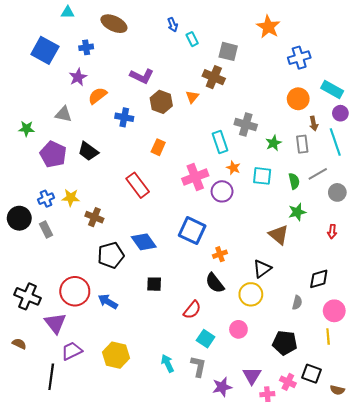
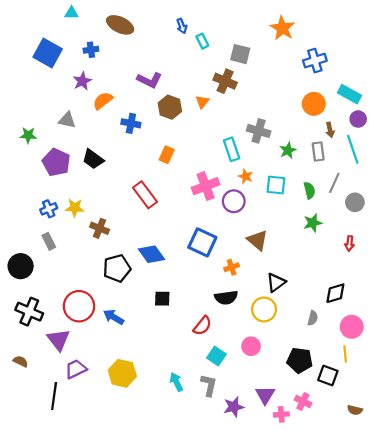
gray line: (318, 174) -> (334, 183), turned -36
black circle: (19, 218) -> (21, 266), moved
brown triangle: (279, 235) -> (258, 240), moved
black semicircle: (215, 283) -> (226, 298), turned -60
black square: (312, 374) -> (328, 375), moved

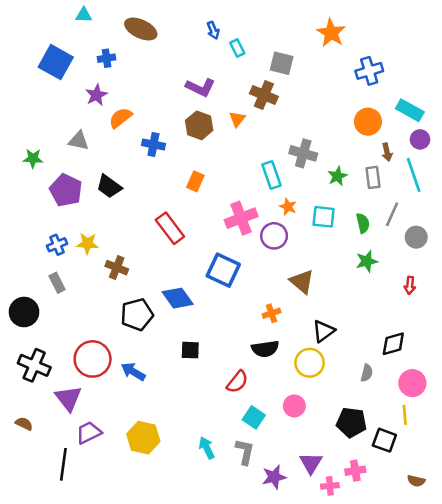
purple L-shape: (149, 80) -> (200, 87), moved
blue square: (202, 242) -> (223, 270), moved
pink cross: (303, 401) -> (355, 471), turned -35

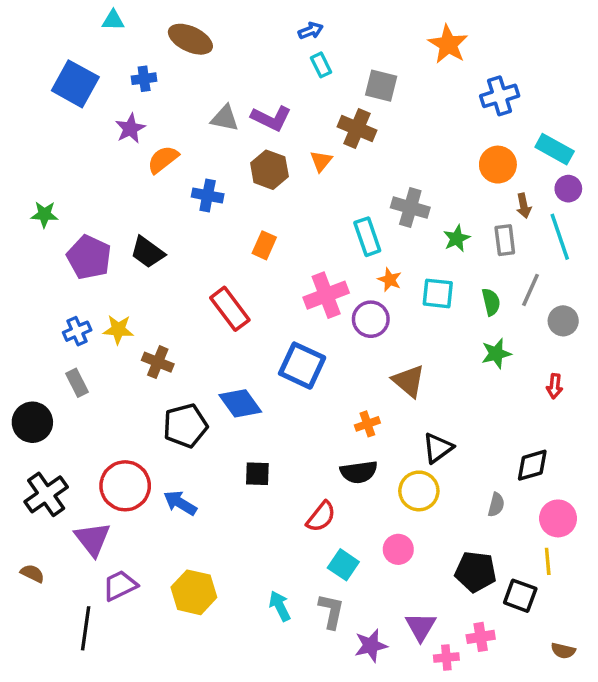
blue arrow: (213, 30) -> (311, 31), moved, turned -90
gray triangle: (79, 141) -> (225, 118), moved
black cross: (34, 365) -> (46, 494), turned 32

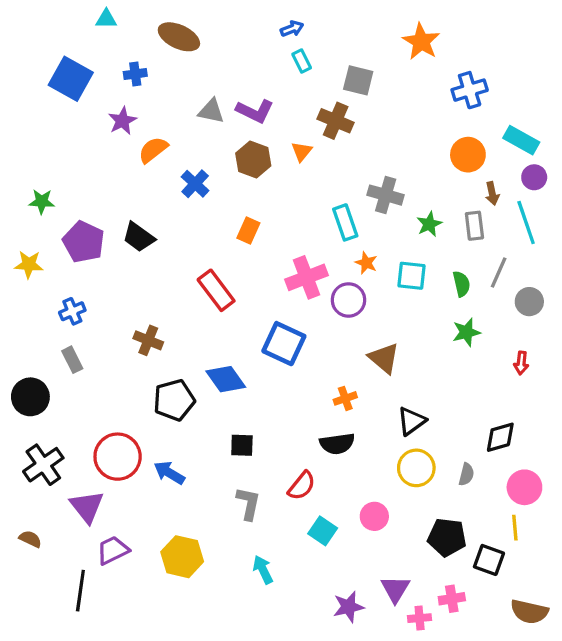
blue cross: (208, 195) -> (195, 184), turned 32
yellow star: (118, 329) -> (29, 264), moved
yellow circle: (419, 491) -> (416, 468), moved
gray L-shape: (331, 611) -> (248, 503), moved
brown semicircle: (563, 651) -> (529, 612), size x1.6

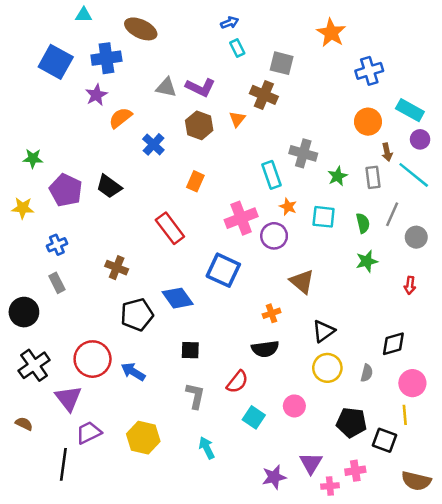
blue cross: (135, 74) -> (106, 58), size x1.6
cyan line: (526, 222) -> (414, 175), turned -32

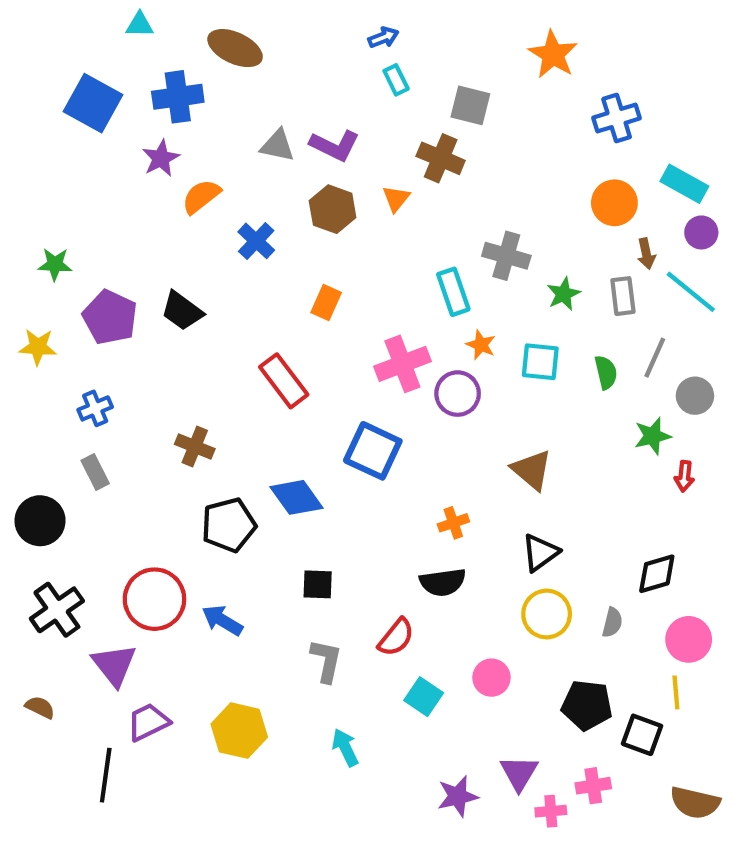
green star: (367, 261) -> (653, 436), moved
brown triangle: (302, 282) -> (532, 470), moved

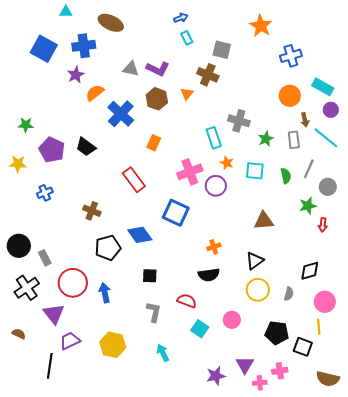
blue cross: (256, 241) -> (121, 114), size x1.5
brown triangle: (532, 470) -> (264, 221), moved, turned -45
gray rectangle: (95, 472) -> (45, 258), moved
blue arrow: (222, 620) -> (105, 293), turned 48
red semicircle: (396, 637) -> (187, 301), turned -108

